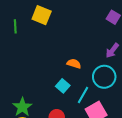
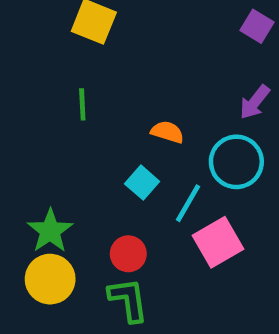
green line: (15, 26) -> (82, 104), moved

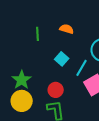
green line: (82, 104) -> (38, 34), moved
orange semicircle: (167, 132) -> (67, 29), moved

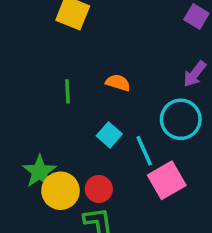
cyan line: (82, 68) -> (144, 151), turned -54
yellow circle: (22, 101) -> (60, 191), moved

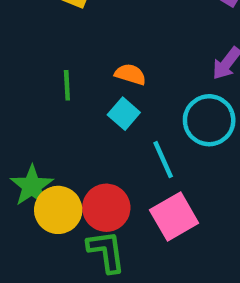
cyan square: (109, 135) -> (124, 114), moved
pink square: (167, 180) -> (174, 216), moved
red circle: (99, 189) -> (106, 208), size x1.4

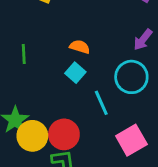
green line: (67, 85) -> (24, 54), moved
pink square: (174, 216) -> (131, 140), moved

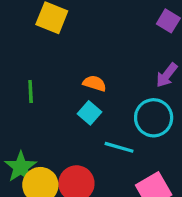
cyan line: (101, 103) -> (119, 147), turned -50

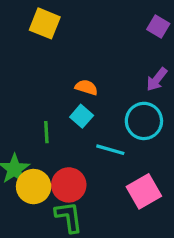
green line: (31, 92) -> (46, 132), moved

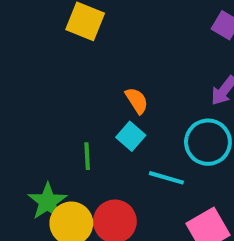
orange semicircle: (86, 87) -> (137, 101), turned 40

